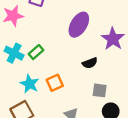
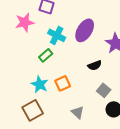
cyan cross: (14, 53) -> (57, 35), moved
gray square: (100, 90) -> (104, 90), turned 32

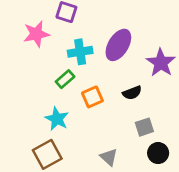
cyan cross: (57, 35) -> (80, 52), turned -36
orange square: (63, 83) -> (92, 97), moved
gray square: (104, 90) -> (144, 127), turned 32

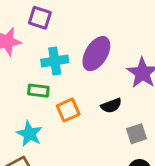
green rectangle: (65, 79) -> (38, 91), turned 48
gray square: (144, 127) -> (137, 134), moved

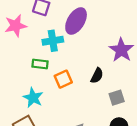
purple ellipse: (96, 54) -> (76, 21), moved
black semicircle: (111, 106) -> (97, 76), turned -42

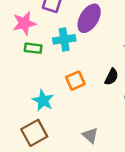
green rectangle: (40, 64) -> (33, 48), moved

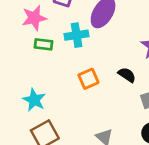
black semicircle: (111, 77) -> (127, 75), turned -84
cyan star: (43, 100) -> (34, 100), moved

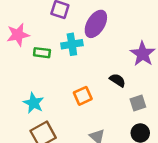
pink star: (34, 18) -> (18, 35), moved
orange square: (88, 79) -> (83, 96), moved

